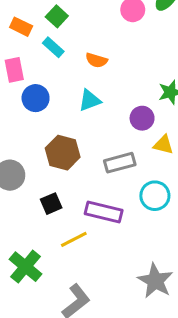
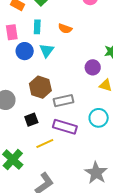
cyan rectangle: (53, 47) -> (37, 27), moved, turned 48
cyan triangle: (90, 100) -> (47, 50), moved, turned -35
gray rectangle: (120, 163) -> (64, 101), moved

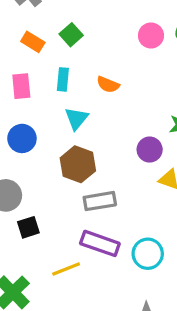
blue circle: (25, 51) -> (22, 138), moved
brown hexagon: (40, 87) -> (78, 164), moved
cyan circle: (99, 118) -> (148, 254), moved
black square: (31, 120) -> (28, 227), moved

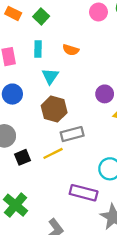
orange rectangle: (33, 42) -> (13, 13), moved
purple rectangle: (100, 243) -> (84, 193), moved
yellow line: (66, 269) -> (53, 153), moved

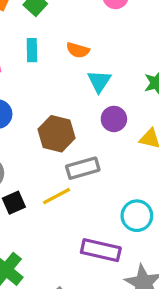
cyan triangle: (50, 76) -> (99, 81), moved
purple circle: (105, 94) -> (114, 119), moved

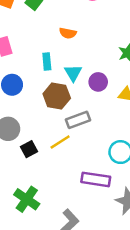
cyan rectangle: (32, 50) -> (47, 61), moved
cyan triangle: (99, 81) -> (73, 73), moved

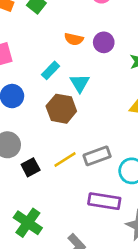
cyan rectangle: (47, 61) -> (51, 70), turned 49
purple circle: (98, 82) -> (104, 42), moved
gray rectangle: (78, 120) -> (97, 156), moved

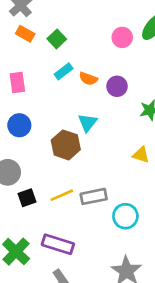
cyan rectangle: (51, 70) -> (64, 71), moved
purple rectangle: (104, 201) -> (58, 244), moved

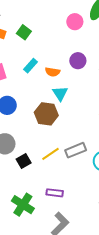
cyan rectangle: (64, 71) -> (31, 66), moved
orange semicircle: (88, 79) -> (52, 72), moved
purple rectangle: (58, 244) -> (55, 193), size x0.7

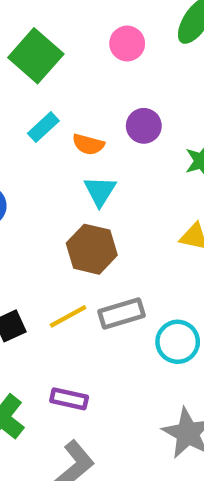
pink circle: (75, 22) -> (127, 44), moved
green square: (24, 32) -> (36, 56), size x1.6
brown hexagon: (46, 114) -> (92, 249), moved

